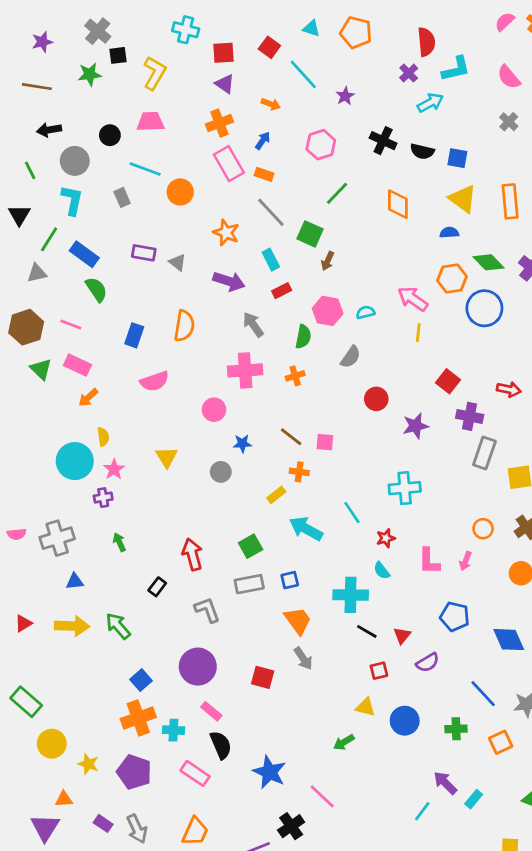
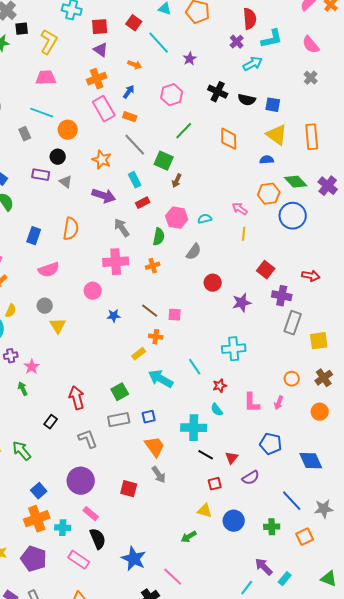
black circle: (110, 135) -> (58, 157), moved
pink arrow: (413, 299) -> (240, 209), size x0.7
yellow semicircle: (103, 437) -> (11, 311), turned 32
pink star: (114, 469) -> (32, 367), moved
gray circle: (221, 472) -> (45, 306), moved

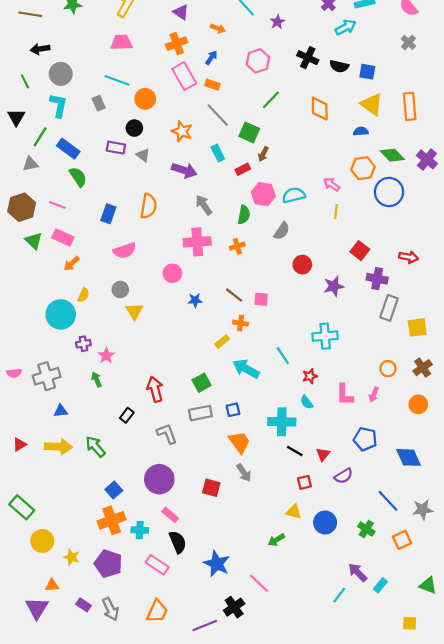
red rectangle: (143, 203) -> (243, 169), moved
cyan semicircle: (205, 219) -> (294, 195), size x1.5
green cross: (272, 527) -> (366, 529), turned 35

